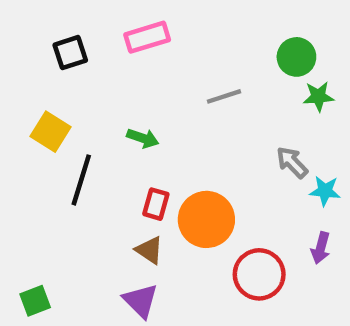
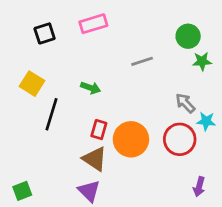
purple arrow: (321, 248) -> (199, 187), moved
brown triangle: (149, 250) -> (95, 159), size x1.4
red circle: (259, 274) -> (180, 139), moved

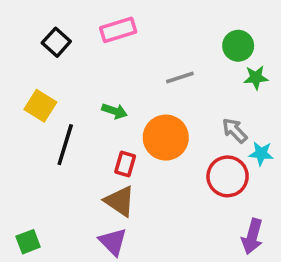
black square: (45, 33) -> (56, 42), turned -30
orange circle: (131, 139) -> (166, 138), moved
purple arrow: (199, 187) -> (252, 236), size x1.4

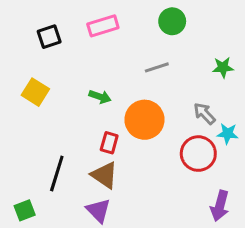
black square: (56, 42) -> (49, 37), turned 30
green circle: (238, 46) -> (172, 21), moved
black line: (65, 145) -> (57, 174), moved

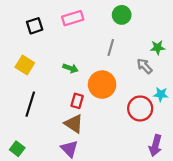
gray line: (157, 67) -> (111, 48), turned -56
gray arrow: (204, 114) -> (145, 66), moved
black line: (57, 174) -> (30, 104), moved
green square: (25, 210) -> (17, 149), turned -32

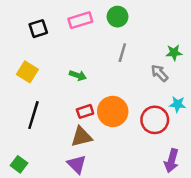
green circle: (122, 15) -> (117, 17), moved
orange circle: (102, 85) -> (113, 111), moved
red rectangle: (77, 101) -> (85, 111), turned 56
brown triangle: (74, 124) -> (81, 137), turned -48

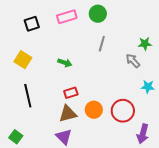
orange circle: (113, 111) -> (94, 110), moved, size x0.7
black line: (33, 115) -> (28, 96), turned -30
red circle: (155, 120) -> (123, 111), moved

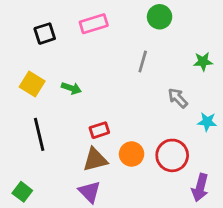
green circle: (98, 14) -> (160, 17), moved
gray arrow: (133, 61) -> (178, 98), moved
green arrow: (65, 63) -> (71, 88), moved

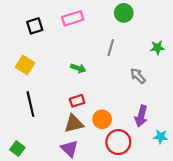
green arrow: (71, 88) -> (78, 68), moved
cyan star: (207, 122) -> (161, 137), moved
red circle: (172, 155) -> (118, 142), moved
purple arrow: (200, 188) -> (141, 116), moved

